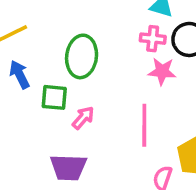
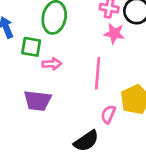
pink arrow: (83, 118) -> (52, 64), turned 42

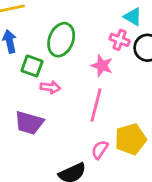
pink star: (114, 33) -> (102, 66), moved

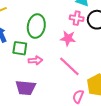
pink line: (96, 105) -> (69, 66), turned -50

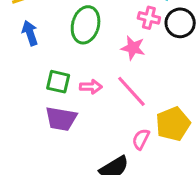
green square: (20, 48) -> (58, 82), moved
pink arrow: (35, 60) -> (91, 87), moved

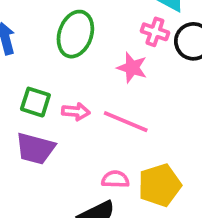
pink line: (131, 91) -> (126, 122), turned -30
yellow pentagon: (173, 124) -> (160, 185), moved
pink semicircle: (141, 139) -> (115, 179), moved, turned 60

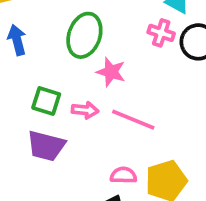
pink star: (132, 68) -> (111, 72), moved

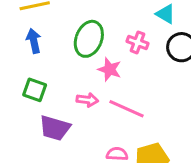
pink cross: (161, 33) -> (137, 42), moved
green square: (46, 101) -> (35, 90), moved

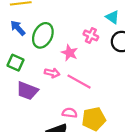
green ellipse: (89, 39) -> (43, 35), moved
blue arrow: (34, 41) -> (18, 28), turned -35

